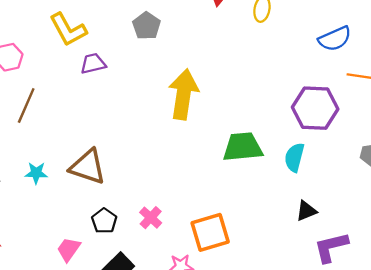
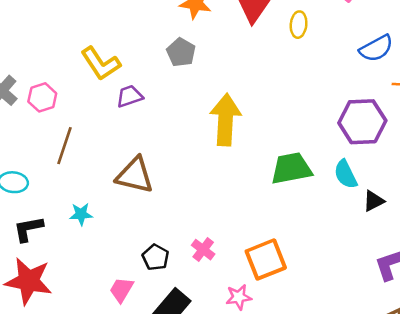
cyan semicircle: (294, 157) -> (346, 174), turned -36
brown triangle: (88, 167) -> (135, 175), moved
black triangle: (306, 211) -> (374, 201), moved

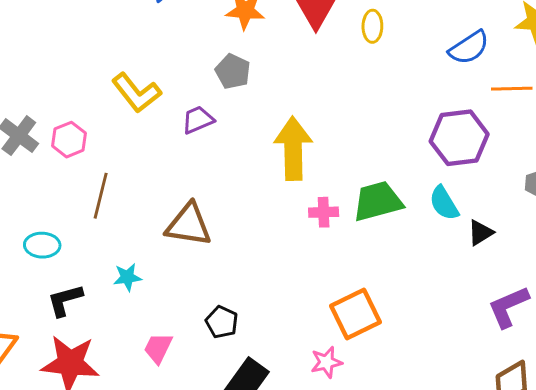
purple trapezoid: (130, 96) -> (198, 120), moved
pink cross: (203, 250) -> (324, 212), moved, turned -35
pink trapezoid: (121, 290) -> (158, 348), moved

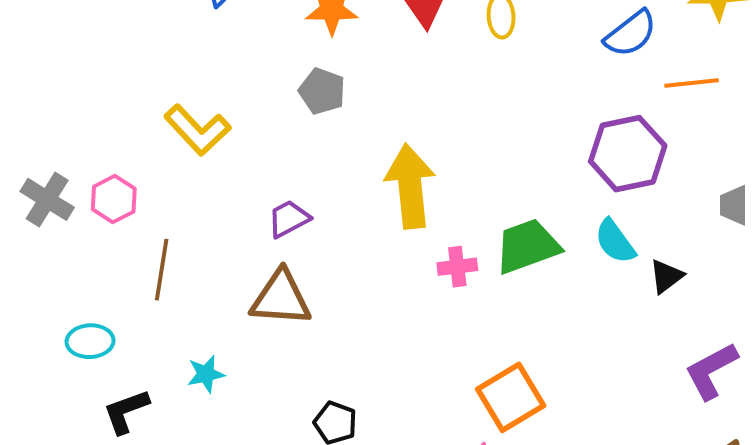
purple trapezoid: (198, 120) -> (289, 219), moved

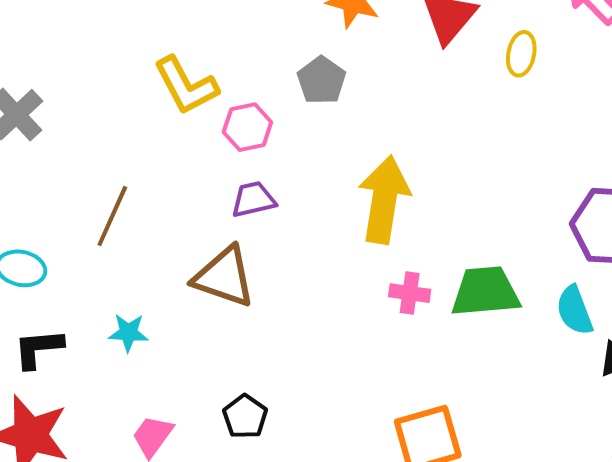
pink hexagon: (114, 199) -> (247, 127), moved

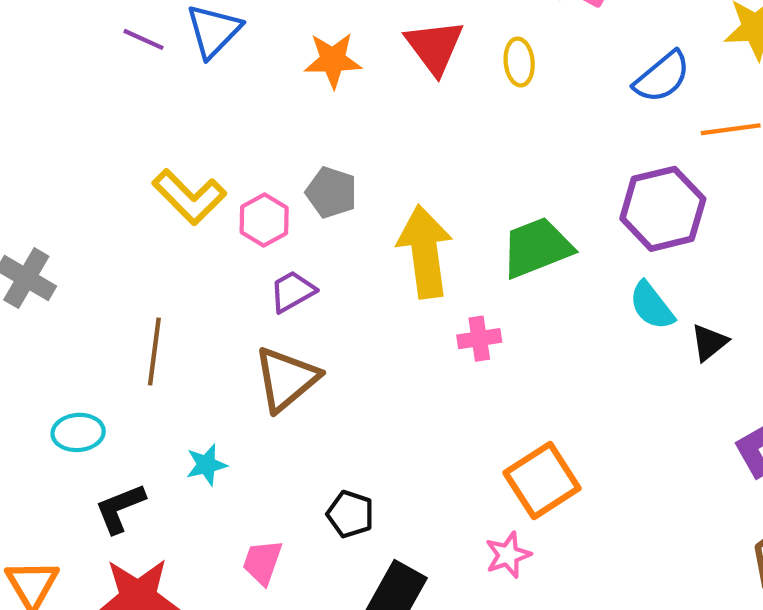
gray pentagon: (321, 80) -> (331, 192), moved
brown triangle: (224, 277) -> (286, 379), turned -42
green trapezoid: (485, 292) -> (537, 248), moved

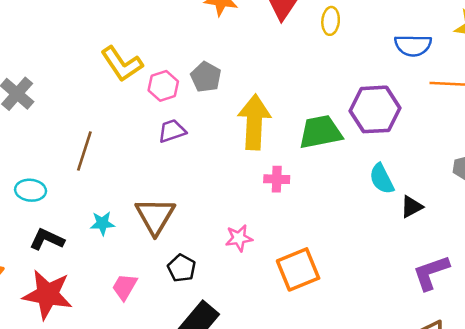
blue semicircle: (662, 77) -> (413, 45), turned 30
purple hexagon: (663, 209) -> (375, 109), moved
brown triangle: (286, 379) -> (155, 216), moved, turned -30
black L-shape: (120, 508) -> (47, 239), turned 36
pink star: (508, 555) -> (239, 238), moved

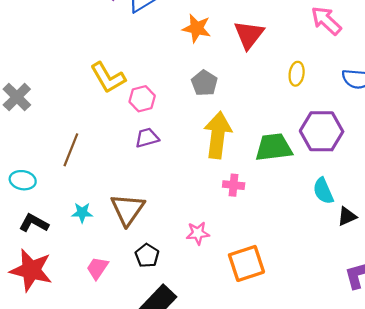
yellow ellipse: (331, 21) -> (297, 74), moved
gray pentagon: (206, 77) -> (204, 83), moved

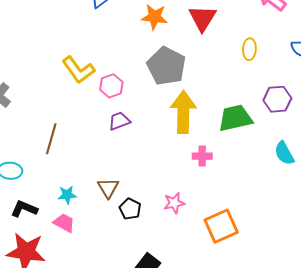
gray pentagon: (204, 83) -> (166, 66), size x1.6
purple hexagon: (322, 131) -> (277, 99), size x0.7
brown triangle: (128, 210) -> (108, 188), size x0.7
black pentagon: (147, 256) -> (130, 209), moved
pink trapezoid: (97, 268) -> (64, 223), moved, turned 90

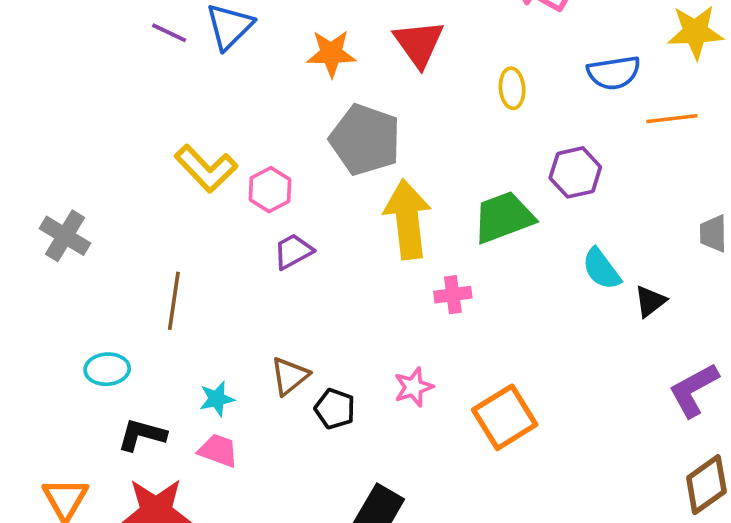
brown triangle: (108, 188) -> (290, 376), turned 30

